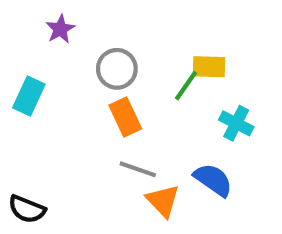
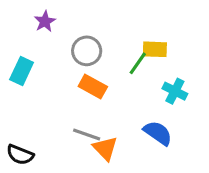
orange rectangle: (125, 117) -> (93, 86), turned -36
gray line: (138, 169) -> (87, 135), moved
orange triangle: (163, 201) -> (105, 148), moved

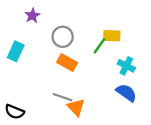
blue semicircle: (158, 133) -> (126, 93), moved

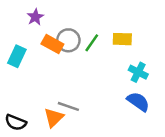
green line: (100, 46) -> (92, 43), moved
orange rectangle: (67, 62) -> (52, 44), moved
orange triangle: (76, 107) -> (54, 118), moved, turned 30

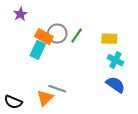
purple star: (35, 17) -> (20, 14), moved
yellow rectangle: (122, 39) -> (109, 39), moved
cyan rectangle: (17, 56) -> (38, 50), moved

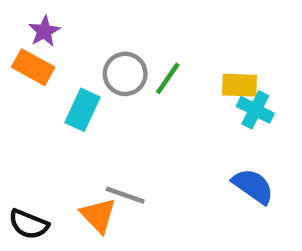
orange rectangle: (44, 37) -> (33, 67), moved
cyan cross: (115, 60) -> (255, 110), moved
orange triangle: (45, 98) -> (98, 215), turned -30

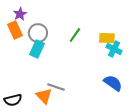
orange rectangle: (33, 67) -> (15, 30), turned 36
gray circle: (125, 74) -> (38, 33), moved
black semicircle: (29, 224) -> (13, 100), turned -36

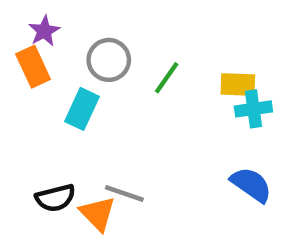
gray circle: (38, 33) -> (109, 60), moved
cyan cross: (114, 49) -> (253, 109), turned -35
black semicircle: (13, 100) -> (55, 198), moved

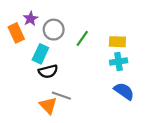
purple star: (44, 31) -> (31, 19), moved
cyan cross: (253, 109) -> (119, 62), moved
black semicircle: (55, 198) -> (48, 71), moved

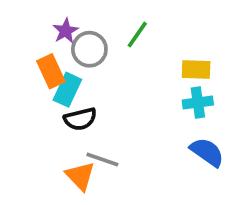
purple star: (31, 19) -> (66, 31), moved
orange rectangle: (16, 33) -> (51, 71), moved
green line: (82, 38) -> (137, 35), moved

